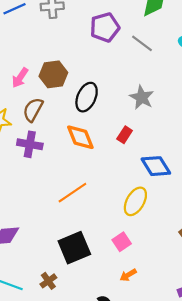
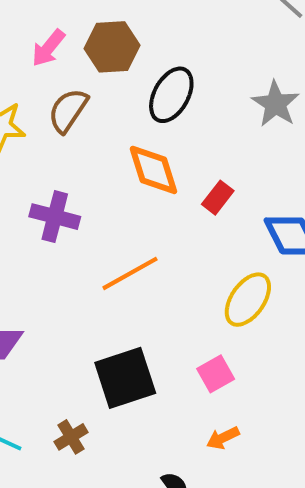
red rectangle: (125, 135) -> (218, 198), moved
purple cross: (30, 144) -> (55, 217), moved

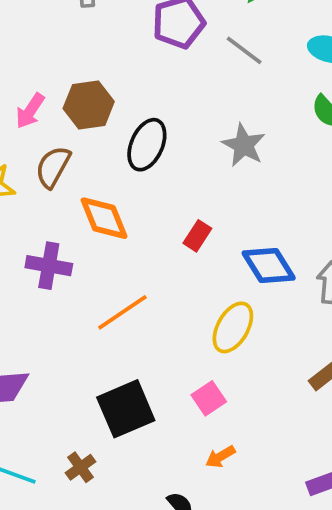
orange diamond: (153, 170) -> (104, 218), moved

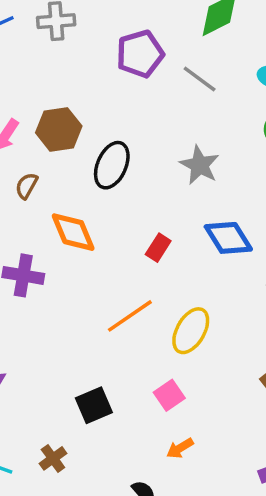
brown semicircle: (53, 167) -> (27, 186), size x0.7
blue diamond: (269, 266) -> (228, 238), moved
orange line: (122, 312) -> (130, 316), moved
black square: (126, 409) -> (94, 405), size x0.7

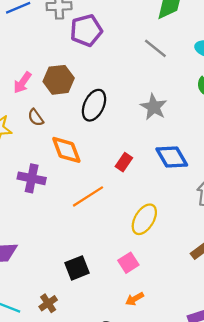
purple pentagon: (140, 54) -> (86, 30), moved
brown semicircle: (27, 186) -> (36, 117), turned -66
orange line: (130, 316) -> (88, 196), moved

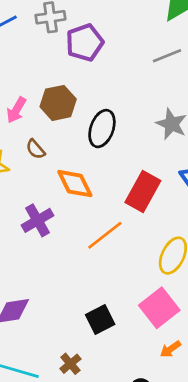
gray line: (155, 48) -> (167, 56), turned -55
red rectangle: (124, 162) -> (143, 191), size x1.8
purple cross: (32, 178) -> (38, 220), turned -36
pink square: (128, 263) -> (159, 308), size x1.6

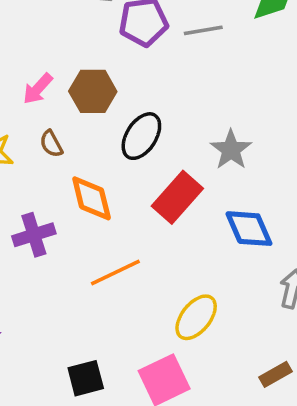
gray line: (167, 56) -> (203, 30), moved
red rectangle: (143, 191) -> (177, 197), moved

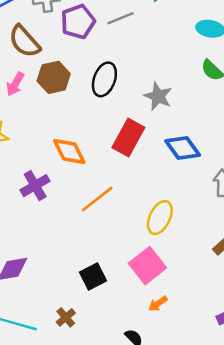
black ellipse: (141, 136) -> (104, 79), moved
brown semicircle: (51, 144) -> (24, 41), moved, size x1.8

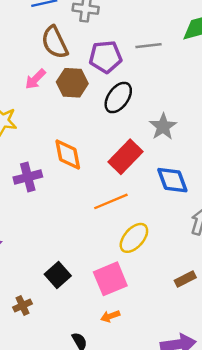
purple pentagon: (78, 22) -> (106, 57), moved
orange line: (97, 199) -> (111, 201), moved
black square: (93, 277) -> (58, 275), turned -30

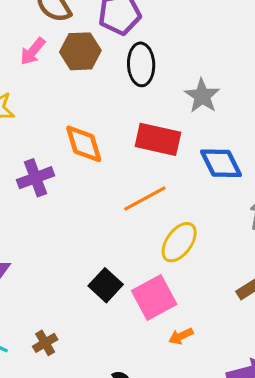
black ellipse: (118, 98) -> (141, 64), turned -32
red rectangle: (125, 157) -> (158, 139), turned 64
black square: (58, 275) -> (106, 285), moved
orange arrow: (110, 316) -> (181, 336), moved

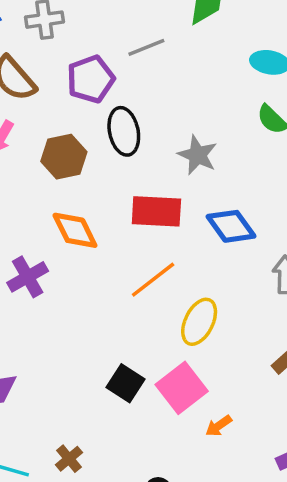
brown hexagon: (80, 51) -> (64, 157), moved

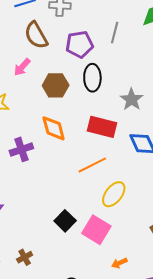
gray line: (146, 47) -> (115, 33), turned -65
pink square: (182, 388) -> (96, 230), turned -32
orange arrow: (219, 426) -> (119, 263), moved

